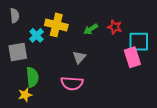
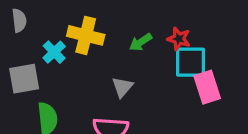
cyan square: (139, 42) -> (190, 62), moved

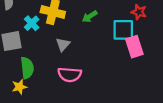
red star: (179, 39) -> (139, 12), moved
gray triangle: (122, 87) -> (63, 44), moved

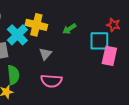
cyan cross: (32, 23) -> (17, 35), size x1.5
pink rectangle: (134, 47) -> (109, 56), turned 30

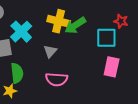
yellow cross: (36, 25) -> (59, 21), moved
green arrow: (69, 29) -> (75, 25), size x1.5
pink rectangle: (109, 56) -> (112, 67), moved

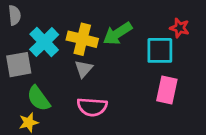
yellow cross: (59, 21) -> (82, 39), moved
green semicircle: (17, 73) -> (39, 98), turned 150

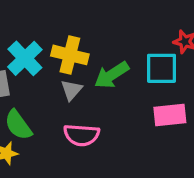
green arrow: (117, 34) -> (112, 75), moved
pink rectangle: (167, 90) -> (170, 115), turned 72

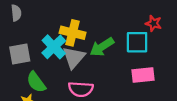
cyan cross: (25, 58) -> (54, 47), moved
gray triangle: (72, 90) -> (74, 57), size x1.5

